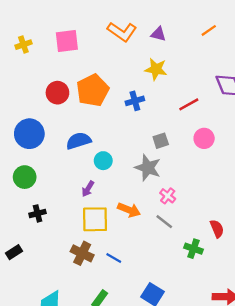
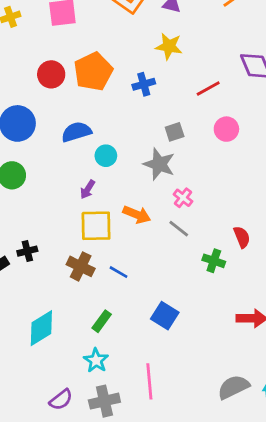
black cross: (38, 213) -> (27, 251), moved

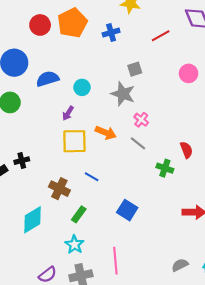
pink circle: (226, 129) -> (189, 73), moved
blue semicircle: (76, 132) -> (48, 79), moved
brown cross: (81, 266) -> (59, 189), moved
gray semicircle: (233, 387) -> (180, 265), size x0.7

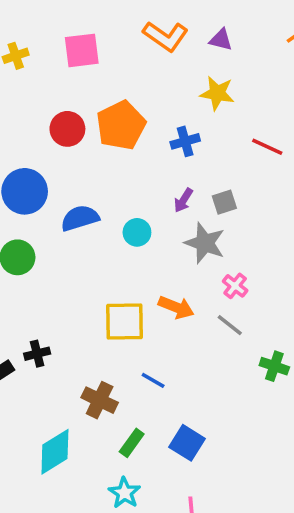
red line: (161, 36) -> (267, 147), turned 54
purple arrow: (68, 113) -> (183, 200), moved
blue square: (127, 210) -> (187, 443), moved

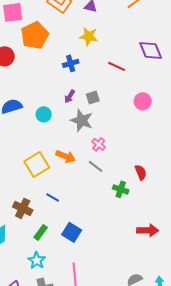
orange pentagon: (121, 125) -> (35, 35), moved
yellow square: (125, 322) -> (37, 164), turned -30

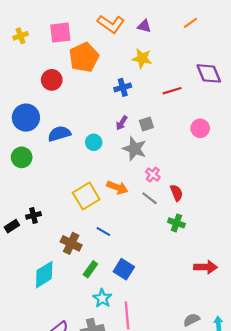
red line: (117, 66) -> (172, 91), turned -42
red semicircle: (141, 172) -> (176, 193), moved
cyan star: (37, 260) -> (102, 298), moved

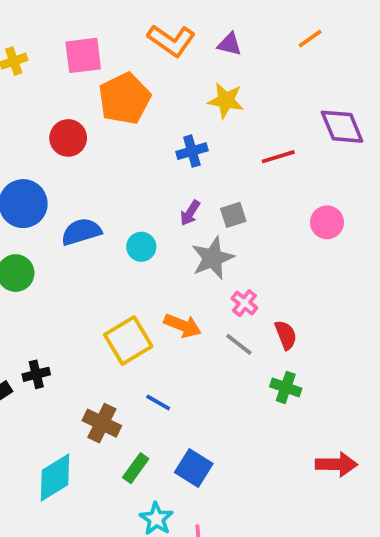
gray star: (135, 149) -> (213, 258), turned 30

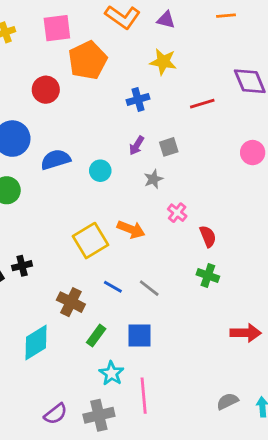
orange line: (310, 39) -> (226, 16), turned 30
pink circle: (327, 222) -> (253, 153), moved
gray star: (213, 258) -> (153, 179), size x0.6
gray line: (239, 344) -> (149, 288), moved
blue square: (194, 468) -> (139, 336), turned -32

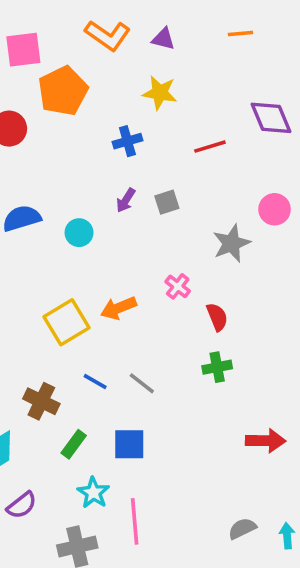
gray star: (153, 179) -> (231, 243), moved, size x1.5
orange arrow: (131, 229) -> (118, 308), turned 136
green cross: (208, 276) -> (217, 367), turned -30
purple semicircle: (56, 414) -> (22, 505), moved

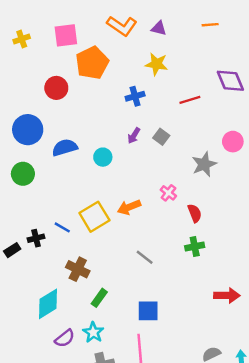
gray square: (167, 202) -> (161, 137), turned -35
blue line: (95, 381) -> (62, 227), moved
blue square: (129, 444) -> (148, 311), moved
cyan star: (93, 493) -> (93, 332), moved

